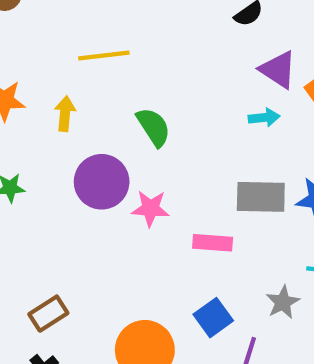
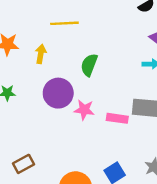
green semicircle: (154, 127) -> (89, 65), turned -130
pink rectangle: (213, 243) -> (117, 118), moved

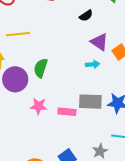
purple circle: (58, 93) -> (15, 79), moved

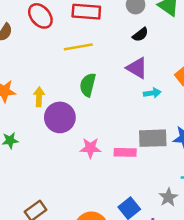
yellow line: (18, 34) -> (78, 47), moved
purple triangle: (99, 42) -> (137, 68), moved
green semicircle: (41, 68) -> (88, 85), moved

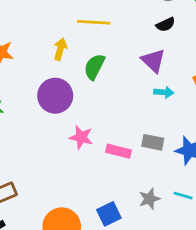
yellow arrow: (39, 97) -> (60, 49), moved
gray rectangle: (153, 138) -> (153, 142), size x0.7
gray star: (168, 197) -> (149, 199), moved

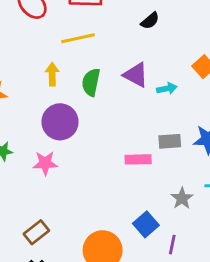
purple triangle: (153, 61) -> (136, 75), moved
pink star: (81, 137) -> (45, 163), moved

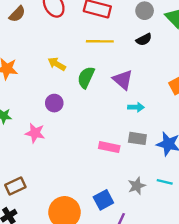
yellow line: (78, 38) -> (100, 41), moved
yellow arrow: (52, 74) -> (57, 64), turned -72
cyan arrow: (167, 88) -> (136, 107), moved
purple circle: (60, 122) -> (54, 103), size x0.6

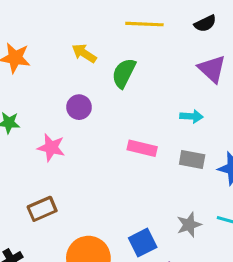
purple triangle: (123, 80) -> (212, 69), moved
pink rectangle: (109, 147) -> (142, 148), moved
brown rectangle: (15, 186) -> (42, 209), moved

